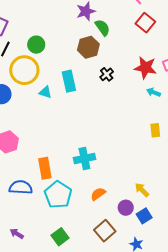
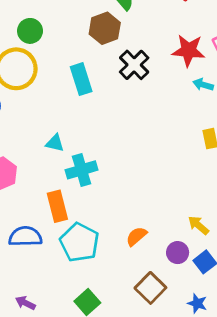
black cross: (107, 74) -> (134, 65), size x1.5
cyan triangle: (45, 92) -> (55, 143), moved
cyan cross: (84, 158) -> (82, 170), moved

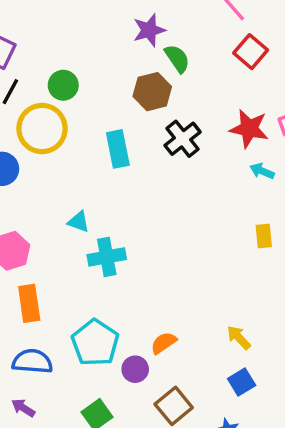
orange rectangle: (57, 206) -> (29, 303), moved
blue semicircle: (25, 237) -> (32, 361), moved
purple circle: (178, 253) -> (135, 369), moved

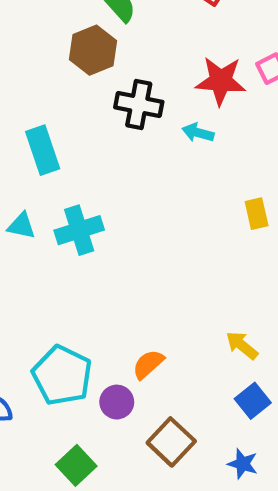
black cross: (183, 139) -> (139, 105), turned -33
cyan rectangle: (118, 149) -> (43, 150), moved
cyan arrow: (262, 171) -> (198, 133), moved
cyan cross: (107, 257) -> (79, 230), moved

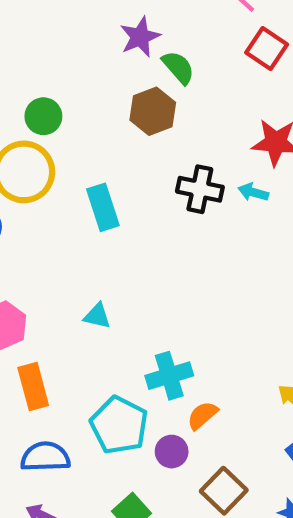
black cross: (139, 105) -> (200, 189), moved
cyan triangle: (21, 226) -> (97, 316), moved
cyan cross: (79, 230) -> (169, 376), moved

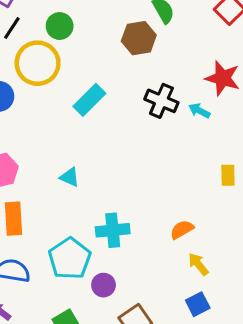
cyan rectangle: (103, 207) -> (89, 100), turned 52
orange semicircle: (202, 415) -> (182, 230), moved

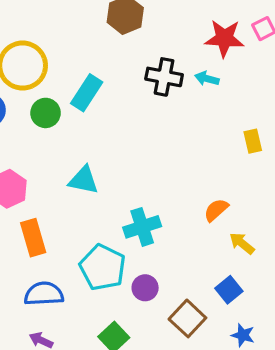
green circle: (60, 26) -> (46, 113), moved
cyan triangle: (70, 177) -> (84, 180), size x1.4
blue square: (198, 304) -> (229, 290), moved

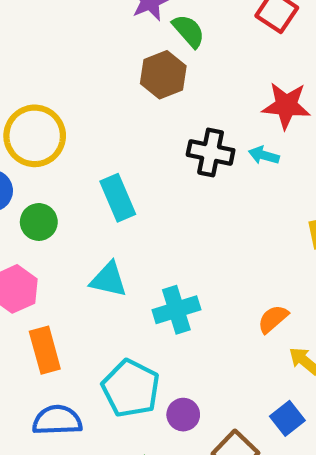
cyan rectangle: (87, 93) -> (118, 198), moved, turned -57
green circle: (46, 113) -> (39, 222), moved
cyan cross: (142, 227) -> (176, 310), moved

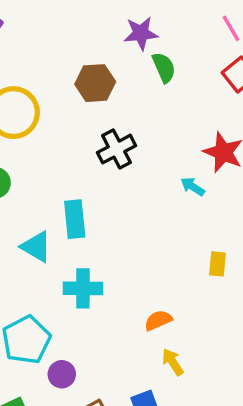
brown hexagon: (163, 75) -> (95, 83), moved
black cross: (211, 153) -> (117, 149), moved, turned 33
cyan rectangle: (118, 198) -> (75, 219), moved

